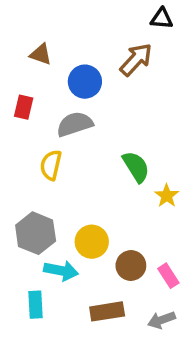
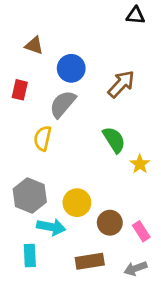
brown arrow: (136, 59) -> (121, 84), moved
gray semicircle: (75, 124) -> (63, 104), turned -32

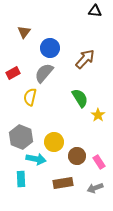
brown triangle: (34, 45) -> (24, 32), turned 48
red rectangle: (20, 90) -> (13, 73), moved, turned 48

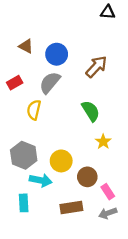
brown triangle: (24, 32) -> (26, 46), moved, turned -40
yellow star: (98, 115) -> (103, 142), moved
pink rectangle: (99, 162) -> (108, 192), moved

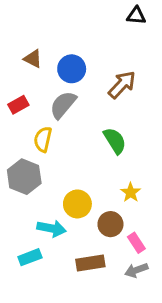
yellow star: (103, 142) -> (131, 192), moved
gray hexagon: (24, 155) -> (24, 177), moved
cyan rectangle: (24, 203) -> (30, 257), turned 72

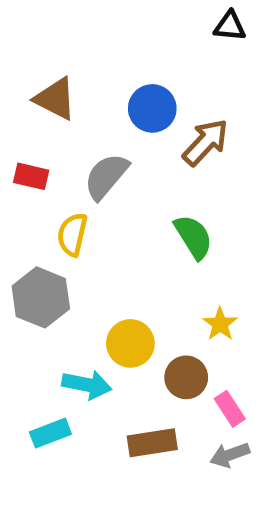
brown triangle: (33, 59) -> (55, 99), size x1.4
blue circle: (72, 69) -> (152, 108), moved
red rectangle: (18, 105) -> (31, 176), turned 42

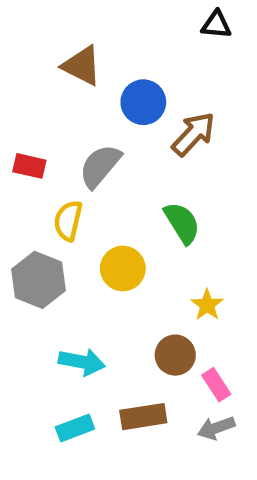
brown triangle: (55, 99) -> (82, 66), moved
yellow circle: (130, 343) -> (123, 268), moved
cyan rectangle: (50, 433) -> (75, 428), moved

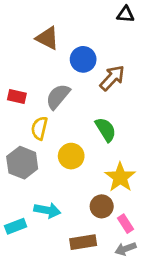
yellow star: (207, 305) -> (120, 177), size x1.6
cyan rectangle: (75, 428) -> (16, 226), moved

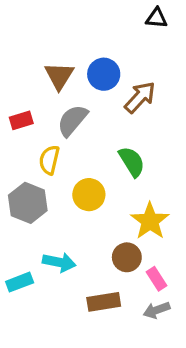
brown triangle: (47, 38) -> (59, 76), moved, turned 35
red rectangle: (17, 96) -> (21, 120), turned -30

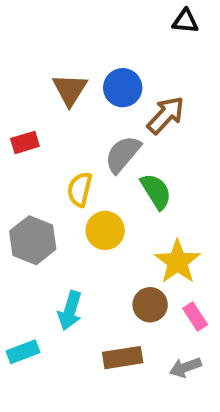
gray semicircle: (72, 120) -> (123, 154), moved
yellow semicircle: (49, 160) -> (80, 189), moved
cyan arrow: (59, 262) -> (70, 311), turned 96
pink rectangle: (157, 279) -> (195, 316), moved
cyan rectangle: (20, 282) -> (23, 352), moved

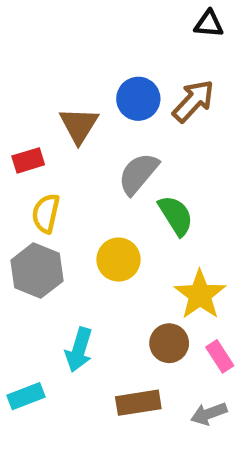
brown triangle: (70, 90) -> (79, 125), moved
brown arrow: (166, 115) -> (193, 101), moved
yellow semicircle: (80, 189) -> (46, 213), moved

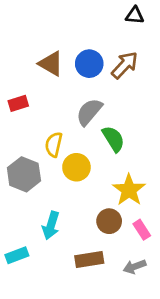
brown triangle: (79, 125) -> (51, 64), moved, turned -32
yellow semicircle: (46, 213) -> (54, 145), moved

